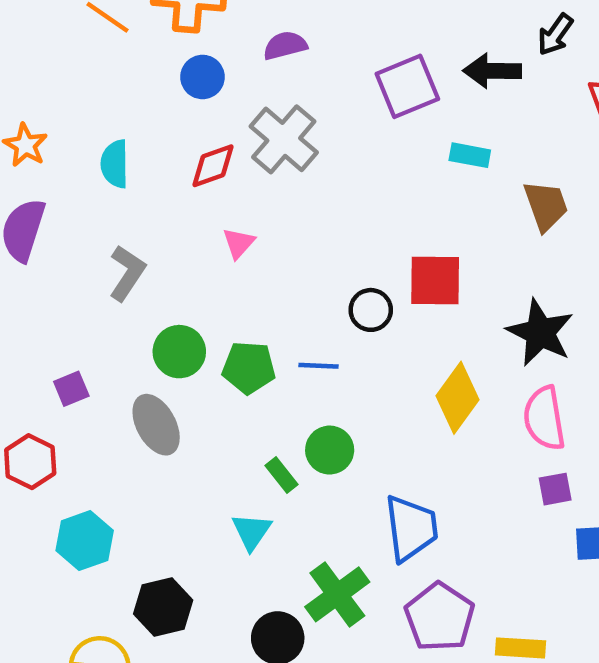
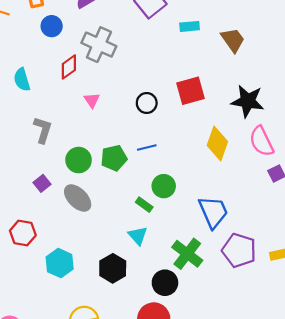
black circle: (371, 310) -> (147, 103), moved
purple square: (71, 389) -> (42, 183), moved
black hexagon: (163, 607) -> (113, 268), moved

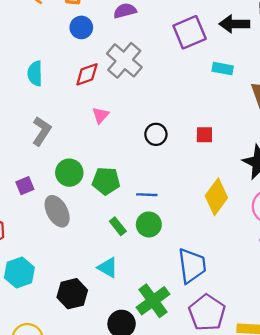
red square: (190, 91) -> (204, 135), size x0.6
blue line: (147, 148) -> (147, 195), moved
green rectangle: (144, 205) -> (118, 226), moved
cyan triangle: (138, 236) -> (108, 268), turned -35

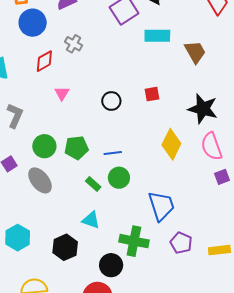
blue circle: (81, 27) -> (33, 23), size x1.4
gray cross: (124, 60) -> (74, 44), size x0.6
cyan rectangle: (223, 69) -> (157, 36), size x1.4
green cross: (153, 301) -> (134, 241), turned -32
purple pentagon: (207, 313) -> (181, 243), size x0.7

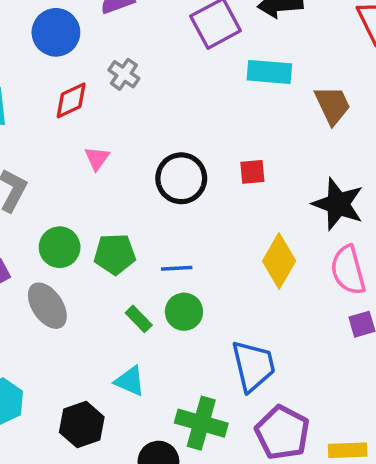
black circle: (111, 101) -> (181, 178), size x1.5
purple pentagon: (181, 243) -> (282, 433), size x1.4

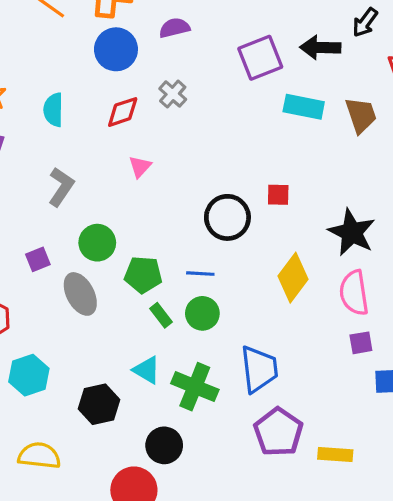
brown trapezoid: (332, 105) -> (361, 115), moved
black circle: (181, 178) -> (227, 217), moved
green pentagon: (115, 254) -> (143, 275), moved
green cross: (201, 423) -> (195, 387), moved

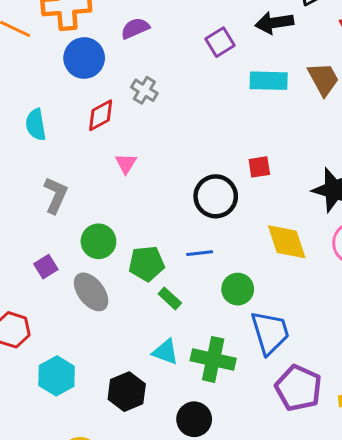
purple square: (260, 58) -> (220, 42), size x0.7
yellow diamond: (293, 278) -> (287, 242), turned -45
green circle: (202, 313) -> (238, 289), moved

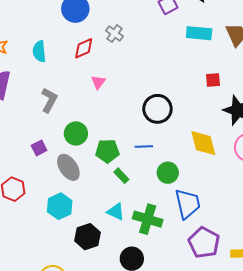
red square: (259, 167) -> (213, 80), moved
cyan hexagon: (57, 376) -> (60, 206), moved

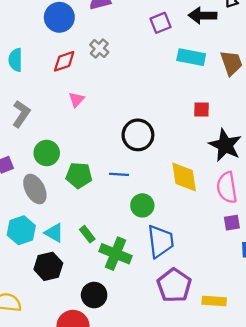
green rectangle: (121, 176) -> (87, 234), moved
cyan triangle: (116, 212) -> (54, 233), moved

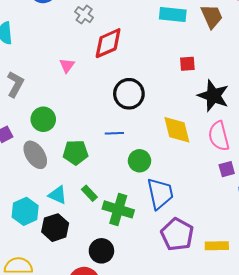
red diamond: (64, 61) -> (108, 43), moved, size x1.4
green pentagon: (79, 175) -> (75, 152), moved
cyan hexagon: (21, 230) -> (25, 211), moved

